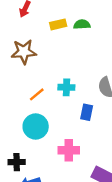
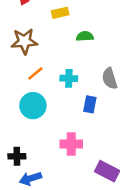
green semicircle: (82, 24) -> (85, 36), moved
orange line: (37, 94) -> (35, 73), moved
cyan circle: (36, 126) -> (33, 106), moved

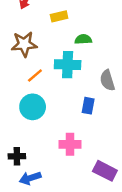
cyan cross: (69, 78) -> (68, 65), moved, size x1.5

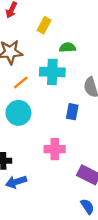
yellow rectangle: (59, 16) -> (44, 25), turned -49

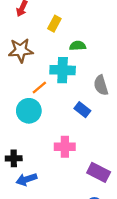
orange line: (21, 82) -> (39, 88), moved
blue rectangle: (72, 112) -> (82, 110), turned -63

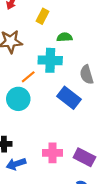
blue rectangle: (82, 110) -> (69, 98), size x1.5
pink cross: (65, 147) -> (52, 153), moved

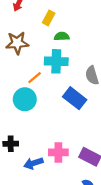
green semicircle: (65, 37) -> (62, 36), moved
blue arrow: (16, 164) -> (33, 163), moved

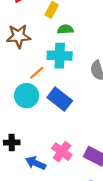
blue rectangle: (75, 98) -> (60, 99), moved
pink cross: (58, 152) -> (62, 152), turned 36
blue arrow: (33, 163) -> (36, 163), turned 42

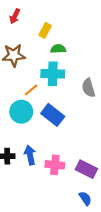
pink cross: (62, 152) -> (55, 165), turned -30
blue arrow: (36, 163) -> (30, 155), moved, turned 54

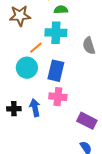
blue rectangle: (53, 115) -> (56, 71), turned 65
pink cross: (55, 165) -> (58, 97), moved

